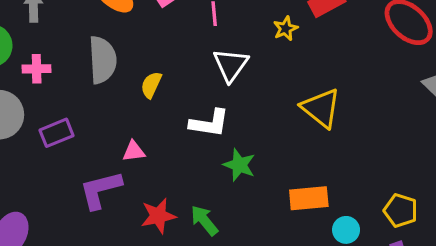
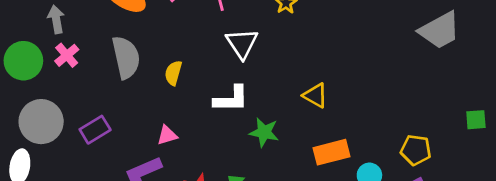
pink cross: (37, 69) -> (67, 55), moved, turned -30
yellow triangle: (321, 108) -> (315, 95), moved, size x0.7

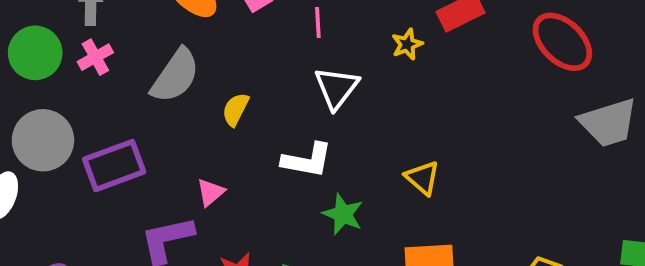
gray semicircle: (126, 57) -> (175, 76), turned 36
purple rectangle: (95, 130) -> (114, 166), size x1.4
pink triangle: (167, 135) -> (211, 192), turned -35

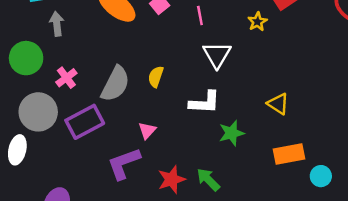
pink cross: (95, 57) -> (66, 78), moved
gray semicircle: (175, 76) -> (115, 84), moved
green star: (343, 214) -> (232, 133), turned -30

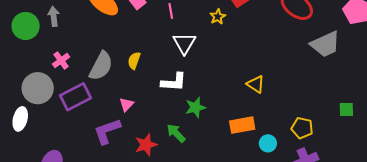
green circle: (26, 58) -> (26, 26), moved
yellow triangle: (278, 104) -> (256, 84), moved
green arrow: (208, 180) -> (176, 133), moved

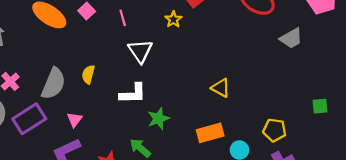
gray trapezoid: (325, 44) -> (291, 38), size x0.7
pink triangle: (126, 104) -> (75, 120), moved

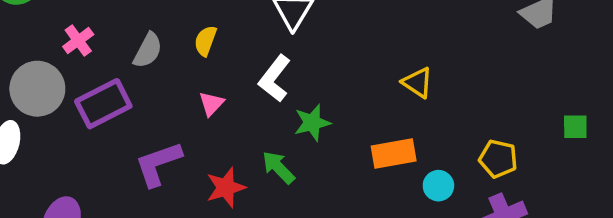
gray semicircle: (53, 84) -> (148, 50), size x0.7
white L-shape: (133, 94) -> (275, 78), turned 124
pink triangle: (75, 120) -> (211, 104), moved

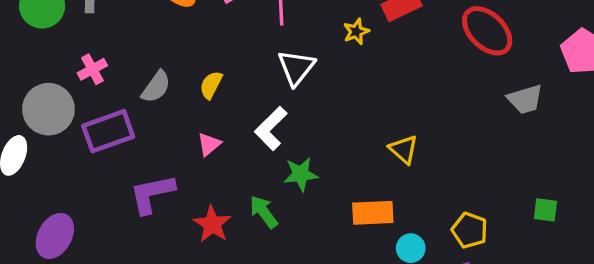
red star: (226, 188) -> (212, 224), turned -30

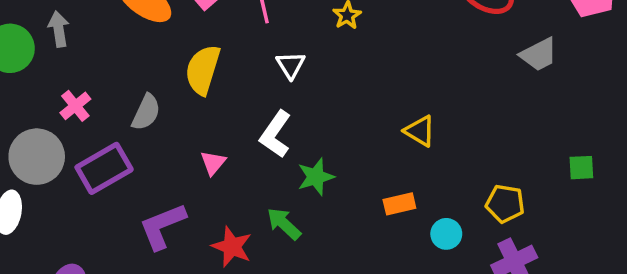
white triangle: (296, 68) -> (291, 65), size x0.7
yellow semicircle: (211, 85) -> (203, 70), moved, size x1.6
orange rectangle: (373, 213) -> (399, 204), size x0.7

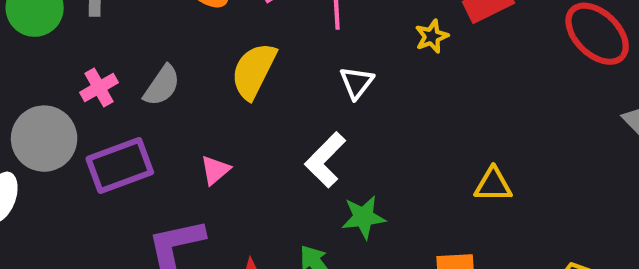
gray semicircle: (146, 112) -> (162, 86), moved
yellow triangle: (420, 131) -> (493, 185), turned -40
pink triangle: (213, 163) -> (215, 170), moved

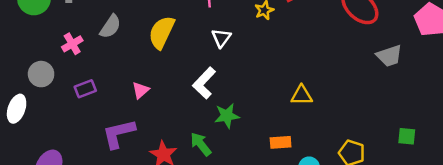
gray semicircle: (162, 86) -> (110, 26), moved
gray circle: (44, 139) -> (41, 74), size x0.7
purple rectangle: (120, 165) -> (85, 89), size x0.6

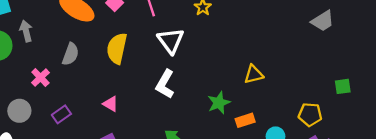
white triangle: (221, 38) -> (171, 41), size x1.5
pink triangle: (141, 90) -> (111, 104), turned -35
green star: (227, 116) -> (219, 103), moved
green square: (407, 136) -> (343, 86), moved

